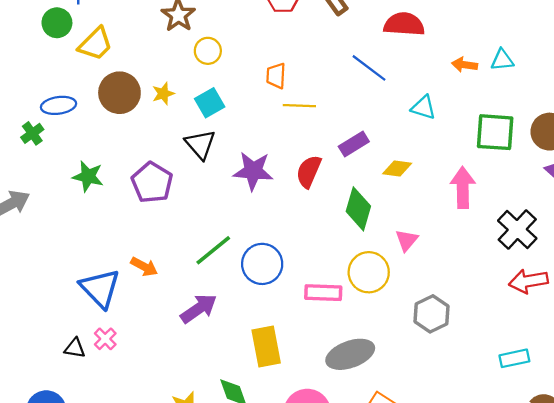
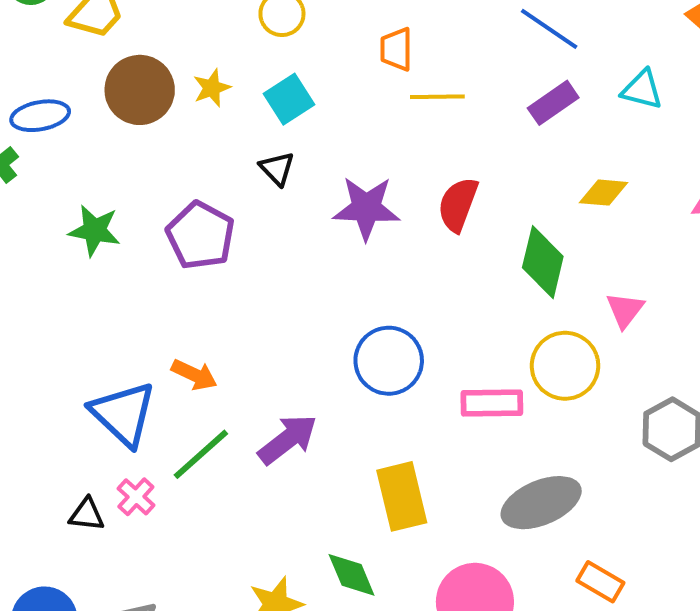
black triangle: (200, 144) -> (277, 169), size x0.7
purple rectangle: (354, 144) -> (553, 103), moved
green line: (213, 250) -> (201, 454), moved

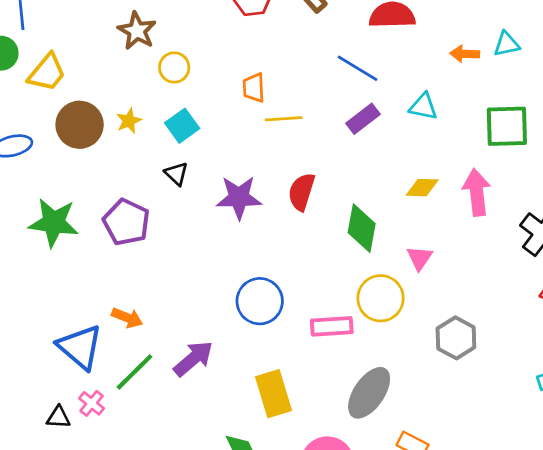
yellow diamond: (604, 193) -> (422, 188), moved
green star: (95, 230) -> (54, 223), size x1.4
gray ellipse: (541, 503) -> (369, 393), turned -30

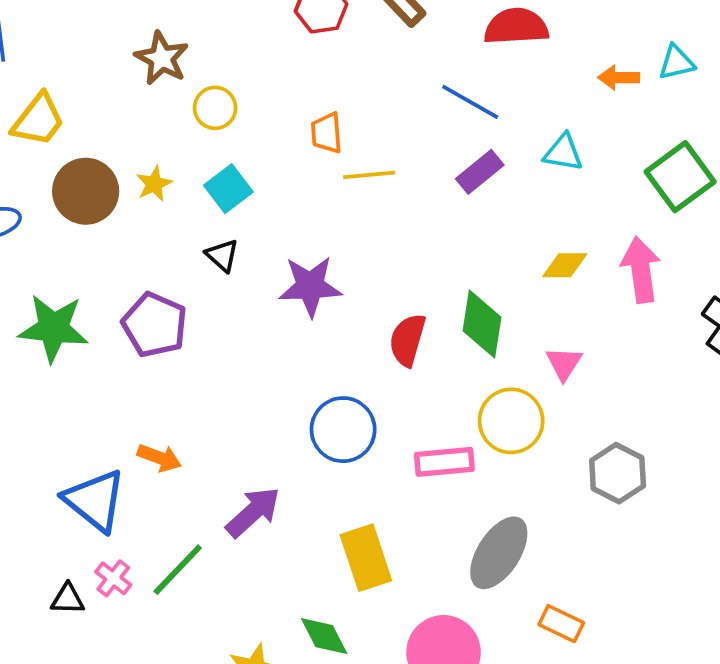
green square: (507, 126) -> (680, 177), turned -33
red semicircle: (301, 192) -> (407, 340), moved
green line: (135, 372) -> (178, 570), moved

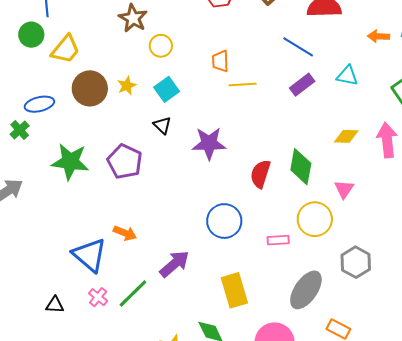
pink rectangle: (444, 462) -> (278, 240), size x0.7
gray hexagon: (618, 473) -> (356, 262), moved
black triangle: (68, 599) -> (55, 305), moved

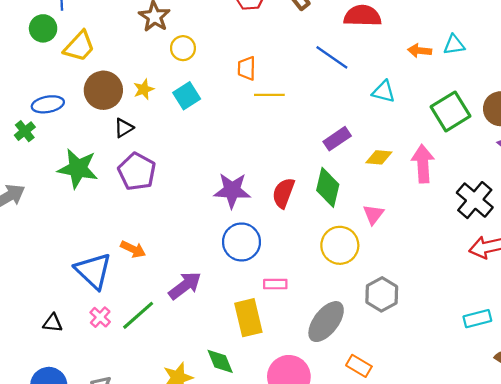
purple rectangle: (302, 85) -> (337, 139), moved
black triangle: (162, 125) -> (124, 128), moved, turned 42
purple star: (209, 143) -> (232, 190), moved
pink rectangle: (278, 240) -> (275, 284), moved

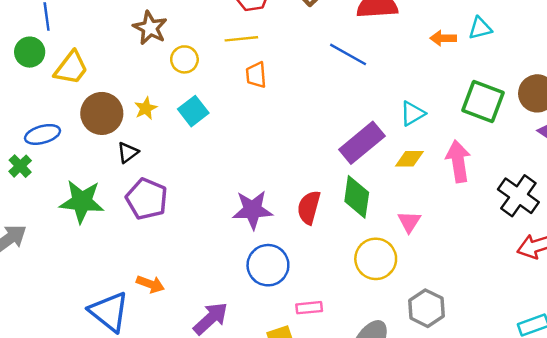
cyan triangle: (384, 92) -> (413, 114), moved, turned -40
yellow line: (269, 95) -> (241, 39), moved
green square: (450, 111) -> (483, 101), turned -33
purple rectangle: (337, 139) -> (362, 143), size x1.5

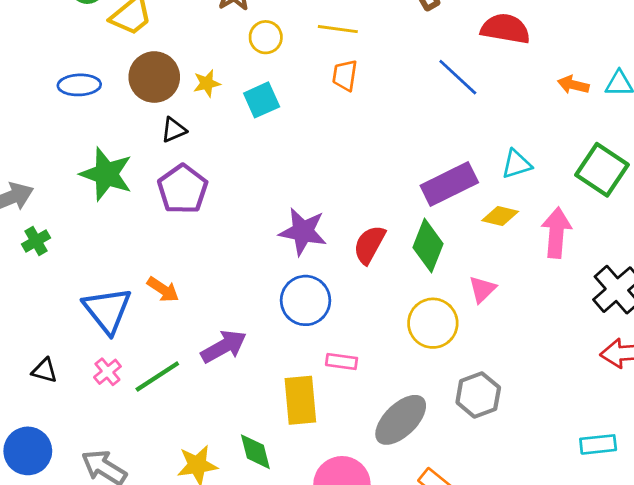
green cross: (20, 166) -> (36, 241), moved

